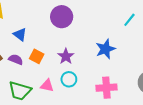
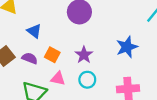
pink triangle: (47, 86) -> (58, 79), moved

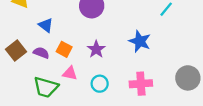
blue star: (127, 47) -> (140, 41), turned -30
cyan circle: (87, 80) -> (100, 84), moved

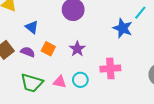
blue star: (140, 41) -> (123, 28), moved
pink triangle: (70, 73) -> (60, 82), moved
pink cross: (141, 84) -> (110, 68), moved

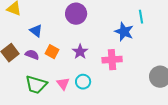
cyan line: (140, 13) -> (141, 17), turned -48
pink cross: (110, 68) -> (112, 60), moved
pink triangle: (60, 82) -> (63, 84), turned 40

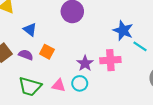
cyan line: (141, 17) -> (140, 46), moved, turned -48
purple star: (80, 52) -> (85, 63), moved
pink triangle: (63, 84) -> (59, 85), turned -40

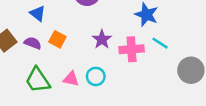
cyan line: (140, 46) -> (160, 43), moved
purple star: (85, 63) -> (102, 39), moved
green trapezoid: (30, 87) -> (38, 80), turned 40

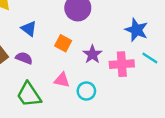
orange square: (57, 39) -> (63, 43), moved
pink triangle: (71, 79) -> (62, 80), moved

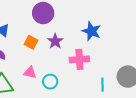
purple star: (92, 54) -> (55, 41), moved
cyan line: (150, 58) -> (103, 85), moved, turned 56

